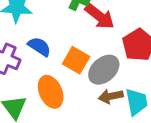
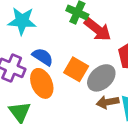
orange ellipse: (51, 92) -> (42, 83), moved

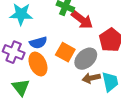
blue semicircle: (43, 57) -> (38, 43), turned 132

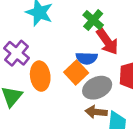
blue semicircle: (38, 43) -> (87, 58), moved

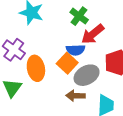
red arrow: (107, 42) -> (93, 34), turned 90
brown arrow: (96, 112) -> (75, 96), moved

